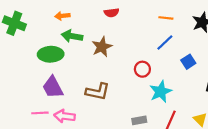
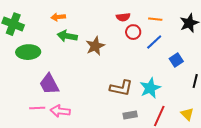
red semicircle: (111, 13) -> (123, 17), moved
green ellipse: (51, 54) -> (28, 52), moved
red circle: (142, 69) -> (133, 32), moved
brown L-shape: (98, 92) -> (121, 88), moved

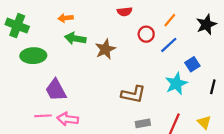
red semicircle: (123, 17) -> (125, 12), moved
orange line: (155, 19) -> (170, 20), turned -56
cyan star: (150, 88) -> (176, 84), moved

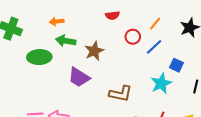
green ellipse: (33, 56) -> (39, 57), moved
blue square: (192, 64) -> (176, 65), turned -32
purple trapezoid: (56, 90) -> (79, 77), moved, turned -30

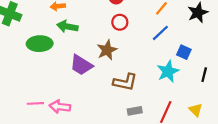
red circle: (133, 37) -> (120, 22), moved
brown star: (94, 51) -> (107, 50), moved

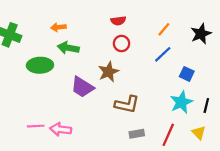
cyan star: (168, 71) -> (181, 102), moved
black line: (204, 75) -> (206, 105), moved

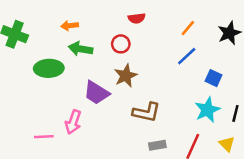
red circle: (122, 43) -> (121, 44), moved
pink arrow: (61, 129) -> (73, 122), moved, turned -78

